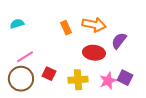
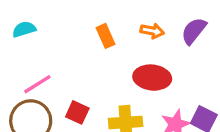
orange arrow: (94, 25) -> (152, 31), size x0.6
purple semicircle: (119, 41) -> (194, 31), moved

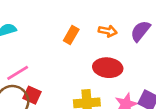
orange rectangle: (106, 36) -> (71, 35), turned 54
red square: (77, 112) -> (32, 95), moved

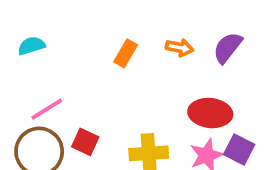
red ellipse: (108, 68) -> (210, 113), moved
red square: (32, 95) -> (85, 142), moved

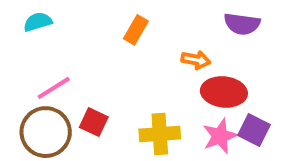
orange arrow: (179, 48) -> (196, 60), moved
purple semicircle: (228, 48) -> (242, 24), turned -120

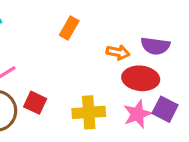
purple semicircle: (242, 24) -> (155, 46), moved

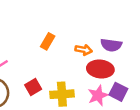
orange rectangle: (69, 28) -> (48, 41), moved
red square: (35, 103) -> (33, 87), moved, turned 35

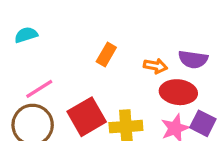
red square: (33, 87) -> (87, 117), size x1.6

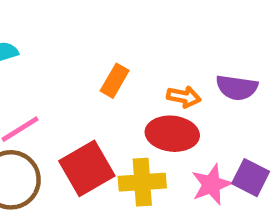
red ellipse: (178, 92) -> (172, 134), moved

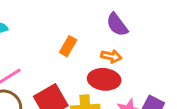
purple semicircle: (237, 88) -> (117, 25), moved, turned 45

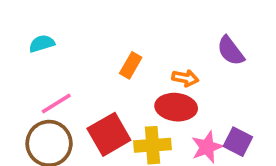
purple semicircle: (117, 25) -> (231, 51), moved

